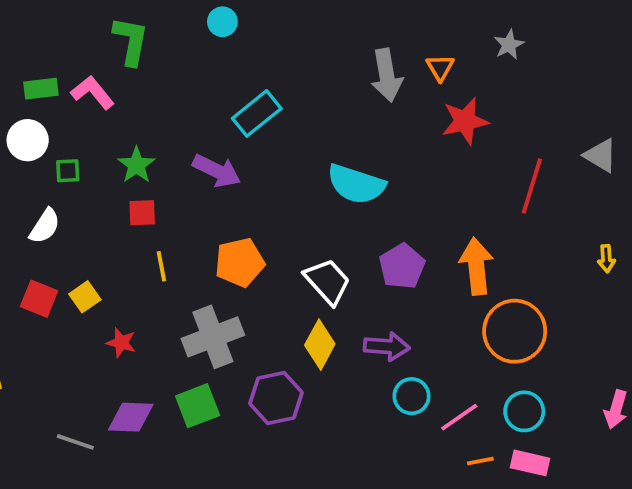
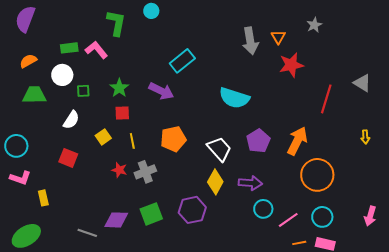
cyan circle: (222, 22) -> (151, 11), moved
orange arrow: (476, 266) -> (297, 141), turned 32
yellow square: (85, 297) -> (103, 137), moved
gray cross: (213, 337) -> (145, 172), moved, size x0.7
red star: (121, 343) -> (119, 170), moved

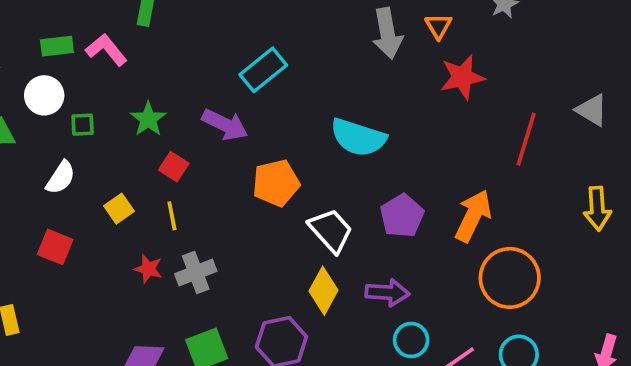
red square: (122, 113) -> (174, 167), moved, turned 35
yellow arrow: (365, 137) -> (597, 209), size x1.6
orange pentagon: (173, 139) -> (276, 183), moved

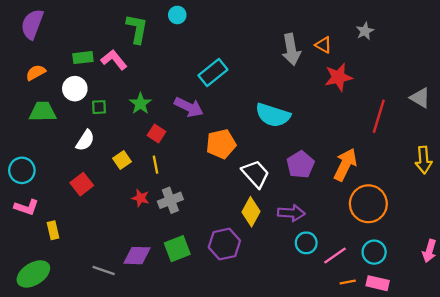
orange triangle: (438, 26) -> (323, 45), turned -30
red square: (55, 247) -> (82, 184), turned 30

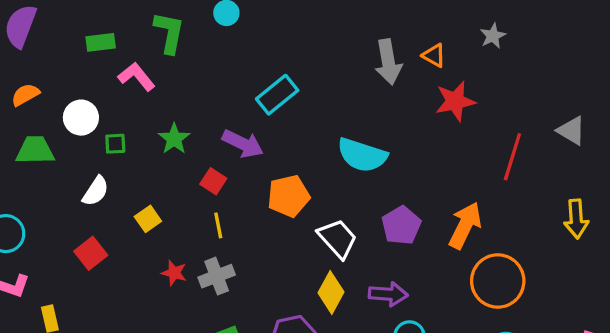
green rectangle: (83, 58) -> (101, 42), moved
red square: (157, 134) -> (213, 181), moved
yellow line: (155, 165) -> (218, 225), moved

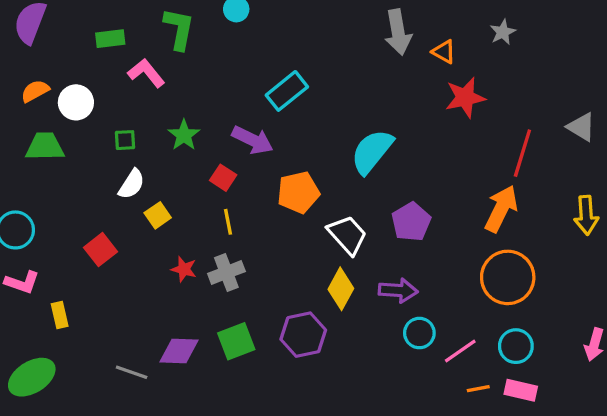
gray arrow: (388, 62) -> (398, 32), moved
white circle: (81, 118) -> (76, 102), moved
cyan semicircle: (362, 155) -> (372, 151), turned 111
white semicircle: (96, 191) -> (132, 184), moved
orange arrow: (465, 225) -> (501, 209), moved

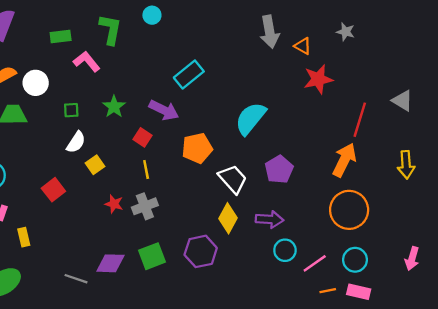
gray star: (503, 32) -> (346, 32), turned -30

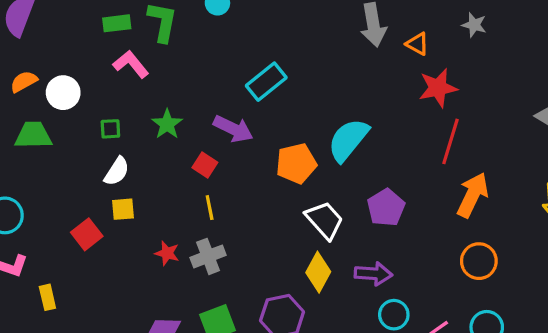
green rectangle: (61, 37) -> (117, 23), moved
red line: (360, 120) -> (451, 141), moved
orange pentagon: (197, 148) -> (296, 163), moved
yellow square: (95, 165) -> (123, 209), moved, turned 30
orange circle: (349, 210) -> (479, 261), size x0.7

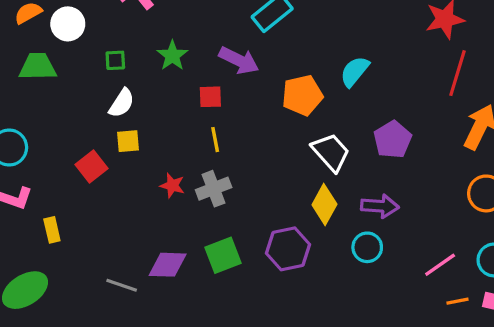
cyan semicircle: (348, 140) -> (355, 71), size x0.7
red square: (205, 165) -> (210, 97), turned -35
cyan circle: (394, 315) -> (367, 247), moved

